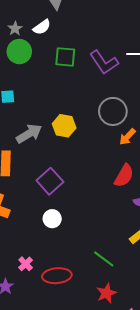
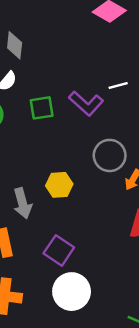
gray arrow: (29, 134) -> (22, 203), turned 120
white circle: (52, 219) -> (72, 292), size x1.8

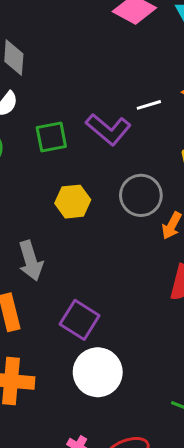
yellow hexagon: (59, 185) -> (73, 202), moved

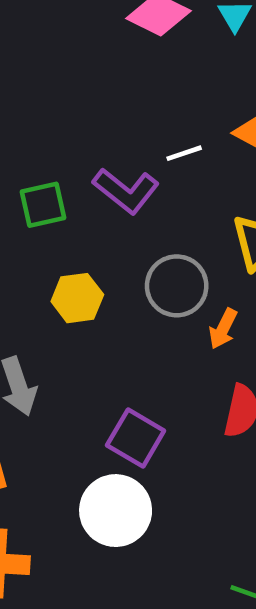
purple square: (80, 320) -> (136, 438), moved
white circle: (98, 372) -> (116, 511), moved

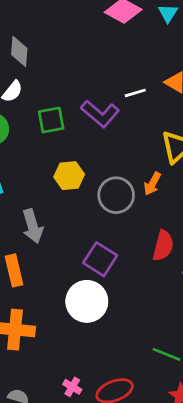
gray circle: (177, 286) -> (116, 195), moved
orange arrow: (223, 329) -> (152, 184), moved

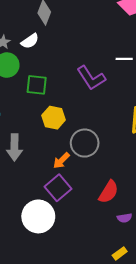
white line: (135, 93) -> (124, 59), moved
green square: (51, 120) -> (37, 85), moved
orange arrow: (152, 184) -> (61, 161), moved

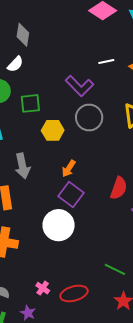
gray circle: (85, 143) -> (89, 118), moved

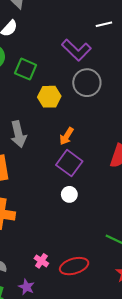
green square: (30, 103) -> (26, 69), turned 30
white circle: (59, 225) -> (69, 194), moved, size x0.5

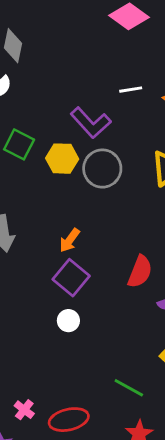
yellow hexagon: (49, 97) -> (62, 159), moved

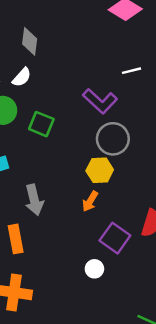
yellow hexagon: (62, 159) -> (100, 170), moved
purple square: (71, 278) -> (115, 238), moved

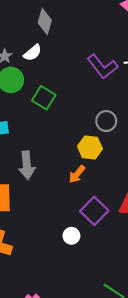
purple L-shape: (100, 101) -> (102, 67), moved
gray circle: (113, 139) -> (106, 121), size x0.7

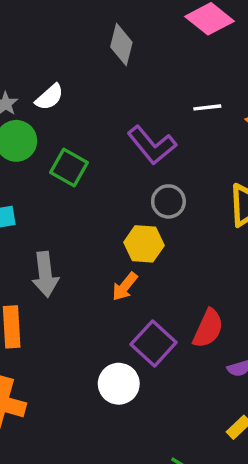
gray diamond: (45, 22) -> (121, 45), moved
purple L-shape: (102, 67) -> (152, 145), moved
white circle: (71, 236) -> (119, 384), size x1.5

